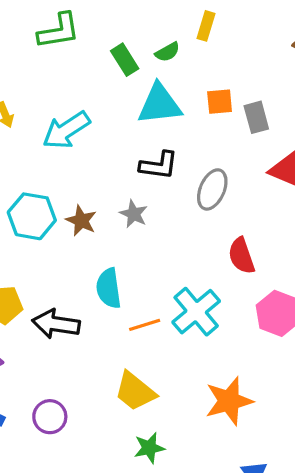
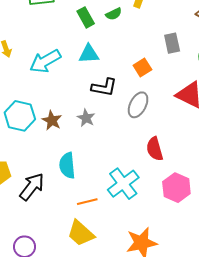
orange square: (220, 102) -> (142, 68), moved, turned -30
cyan triangle: (160, 104) -> (89, 54), moved, size x0.7
gray rectangle: (256, 117) -> (172, 43), moved
black arrow: (56, 324) -> (32, 187), turned 116
orange line: (145, 325) -> (87, 202), moved

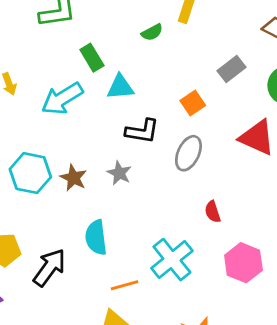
green rectangle: (86, 17) -> (92, 58), moved
gray rectangle: (172, 43) -> (231, 69), turned 66
red semicircle: (155, 149) -> (213, 212), size x0.7

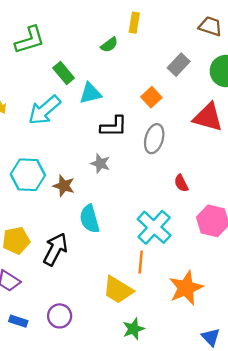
brown star: (73, 178) -> (64, 186), moved
orange line: (125, 285) -> (141, 262), moved, turned -60

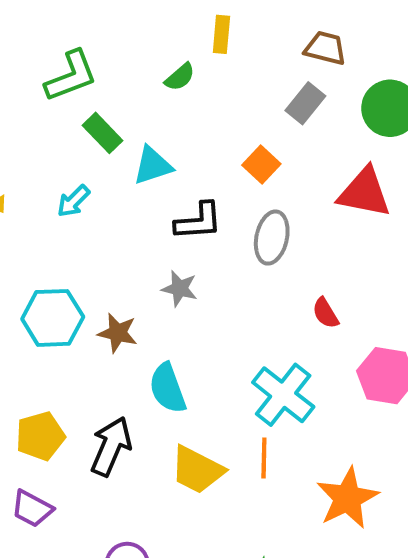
brown trapezoid: (210, 26) -> (325, 48), moved
green L-shape: (30, 40) -> (71, 76), moved
cyan arrow: (44, 110) -> (73, 201), size x0.6
yellow trapezoid: (118, 290) -> (197, 470), moved

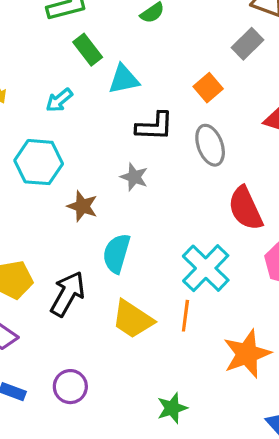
gray ellipse: (272, 238) -> (210, 145), turned -39
red semicircle: (325, 313) -> (245, 208), size x1.8
cyan hexagon: (53, 318) -> (39, 162), moved
cyan semicircle: (168, 388) -> (116, 253), turned 30

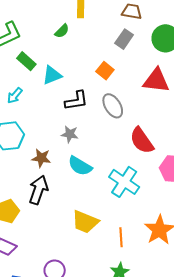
cyan semicircle: (116, 253) -> (80, 166), moved, turned -65
black arrow: (68, 294) -> (38, 190), moved
orange line: (185, 316) -> (121, 237), moved

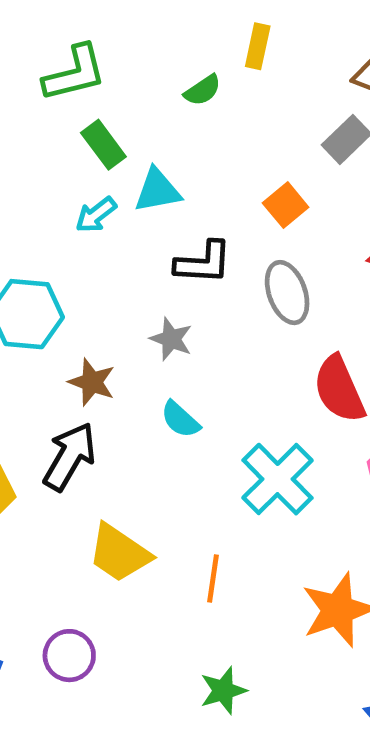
cyan arrow: (15, 96) -> (96, 215), moved
cyan semicircle: (80, 166) -> (180, 419), size x0.7
yellow trapezoid: (85, 222) -> (119, 553), moved
orange line: (121, 237) -> (213, 579), moved

